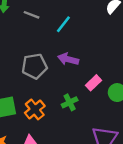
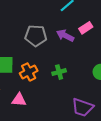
pink rectangle: (93, 83) -> (86, 28), moved

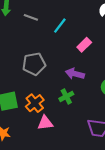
purple arrow: (65, 36) -> (75, 74), moved
pink triangle: (19, 100) -> (45, 123), moved

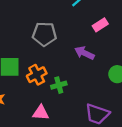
green cross: (66, 96) -> (59, 85), moved
pink triangle: (45, 123) -> (41, 113), moved

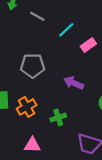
pink rectangle: (100, 25) -> (88, 45), moved
green cross: (59, 85) -> (58, 117), moved

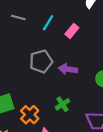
gray pentagon: (33, 66) -> (41, 61), moved
orange cross: (27, 107) -> (30, 115), moved

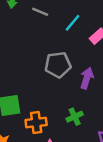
purple arrow: (68, 69) -> (87, 78), turned 90
orange cross: (30, 115) -> (36, 122), turned 30

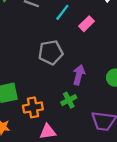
purple arrow: (87, 78) -> (79, 75), moved

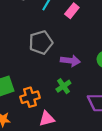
purple arrow: (79, 75) -> (70, 61), turned 90

